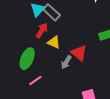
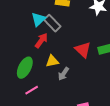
yellow triangle: (54, 42) -> (52, 61), moved, turned -40
red triangle: (79, 53) -> (83, 50), moved

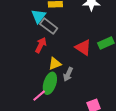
cyan triangle: (38, 19) -> (39, 16), moved
green ellipse: (25, 68) -> (50, 83), moved

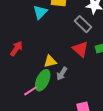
gray rectangle: (49, 26) -> (83, 24), moved
red arrow: (41, 45) -> (16, 49), moved

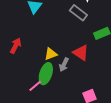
red triangle: (80, 49) -> (81, 53), moved

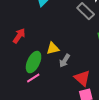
red triangle: (81, 53) -> (82, 78), moved
green ellipse: (46, 74) -> (34, 62), moved

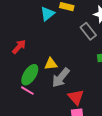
gray arrow: (65, 61) -> (61, 78), size x1.5
pink line: (33, 78) -> (27, 91), turned 56

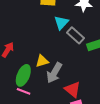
cyan triangle: (47, 14) -> (61, 23), moved
gray rectangle: (88, 31) -> (76, 35), moved

